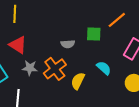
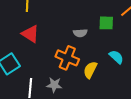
gray star: (30, 68) -> (54, 85), moved
orange cross: (55, 69) -> (67, 58), turned -30

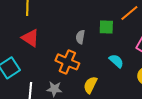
gray semicircle: (80, 33) -> (80, 37), turned 104
yellow semicircle: (90, 70) -> (90, 85), moved

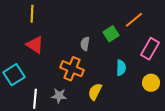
green square: (106, 27) -> (111, 34), turned -35
cyan semicircle: (116, 61) -> (121, 68), turned 49

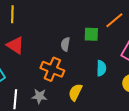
green square: (111, 34) -> (91, 34), turned 35

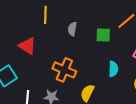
yellow line: (12, 14) -> (45, 15), moved
gray semicircle: (65, 44) -> (72, 29), moved

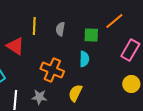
yellow line: (45, 15) -> (34, 26), moved
cyan semicircle: (113, 69) -> (84, 59), moved

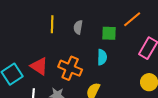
red triangle: (15, 46) -> (39, 66), moved

